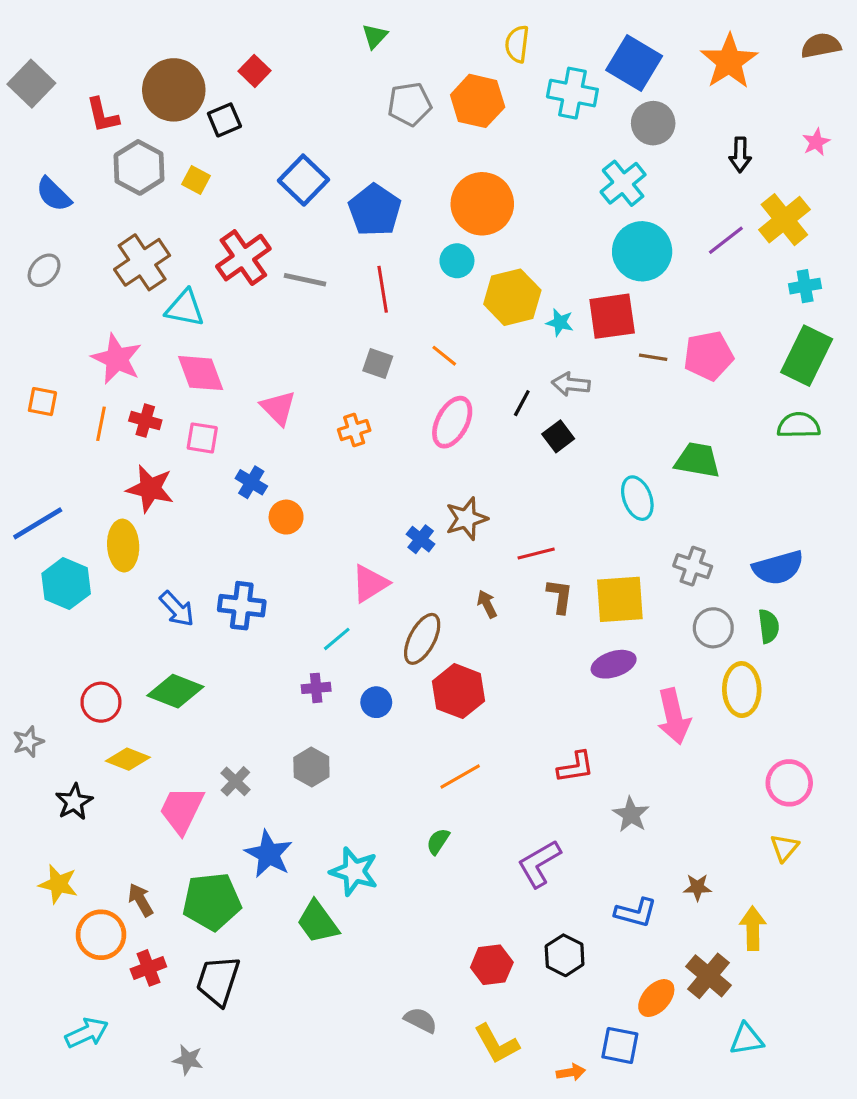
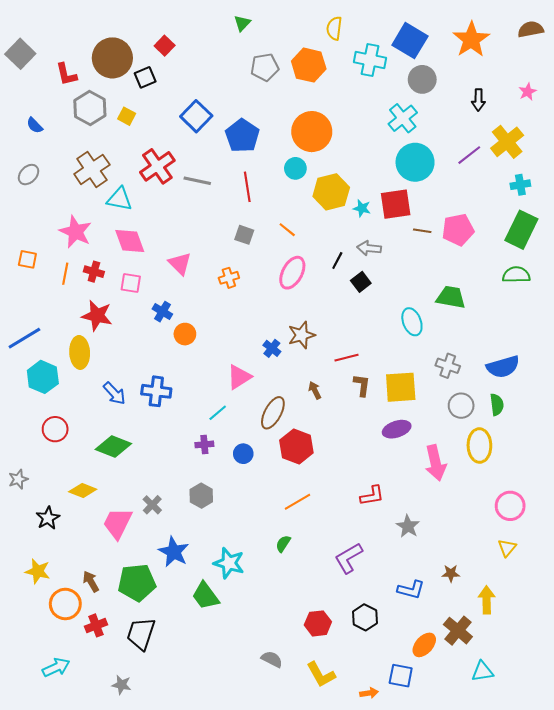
blue semicircle: (54, 194) -> (35, 125), size x0.7
red circle: (101, 702) -> (55, 429), moved

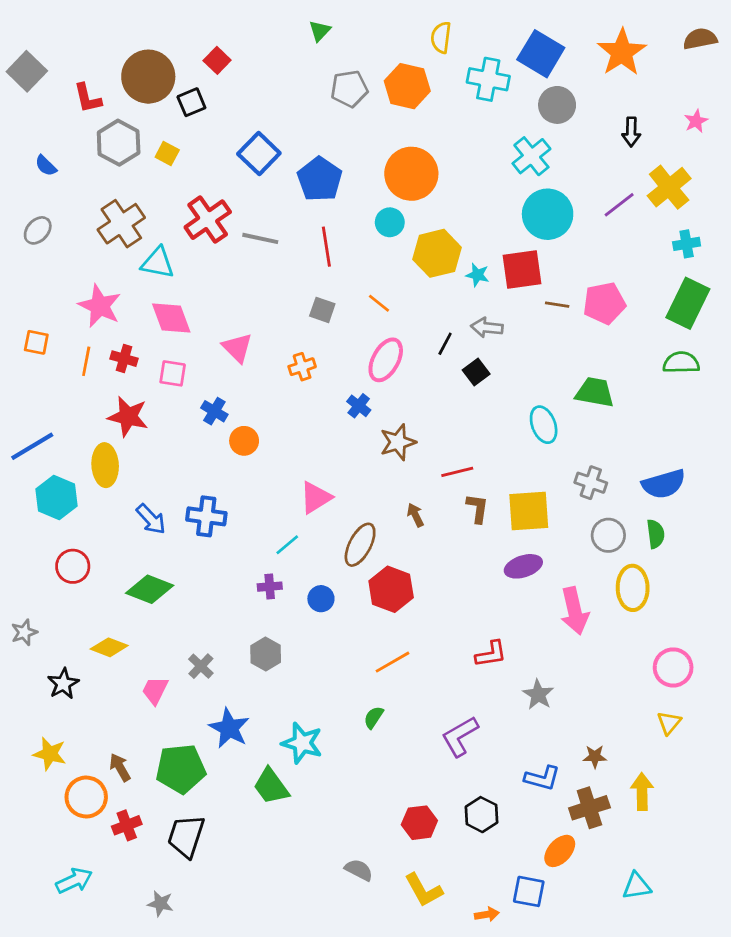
blue cross: (272, 348) -> (359, 406), moved
pink trapezoid: (117, 523) -> (155, 690), size x0.7
brown cross: (458, 631) -> (589, 808), moved, turned 32

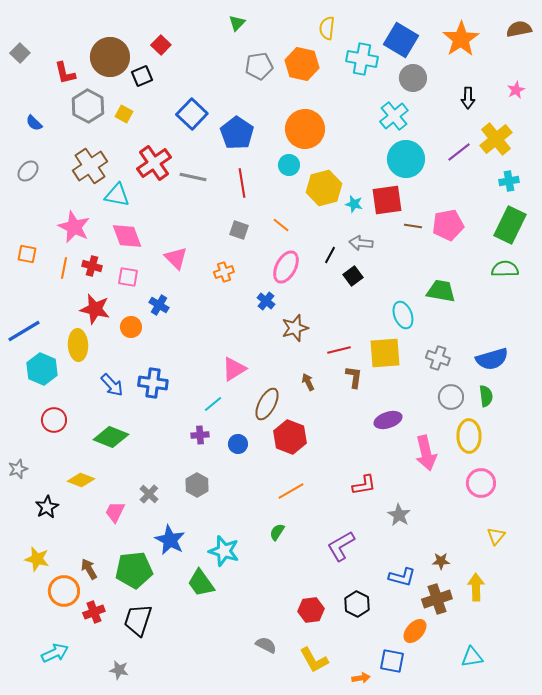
gray square: (27, 71) -> (20, 53), size x0.7
orange circle: (244, 441) -> (131, 327), moved
yellow square: (529, 511) -> (385, 353), moved
pink circle: (673, 667) -> (481, 483), moved

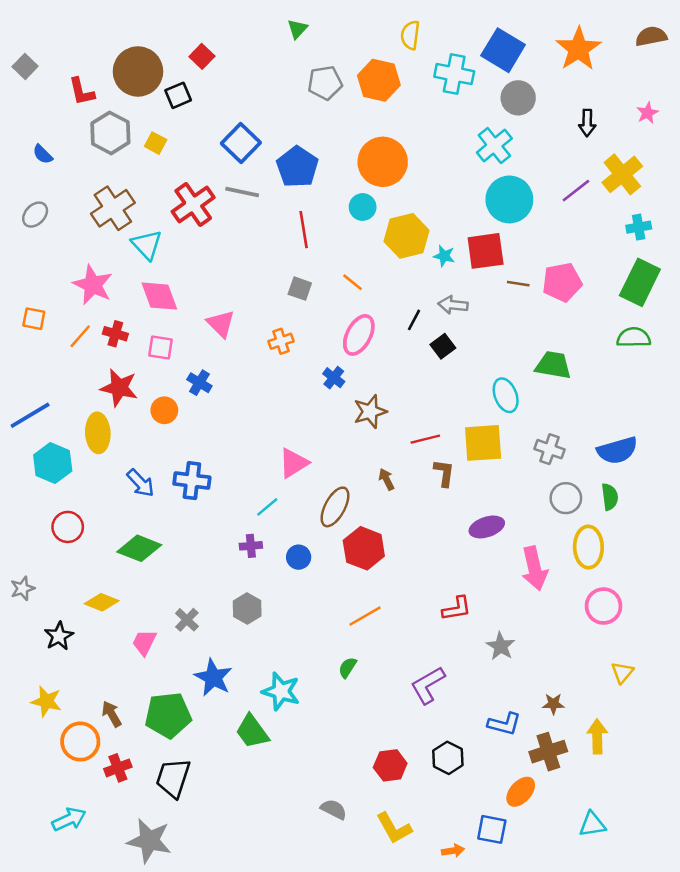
gray line: (193, 177) -> (242, 192), moved
cyan triangle: (117, 195) -> (147, 245), turned 36
orange line: (64, 268) -> (80, 336), turned 30
gray star: (119, 670) -> (149, 841), size x1.8

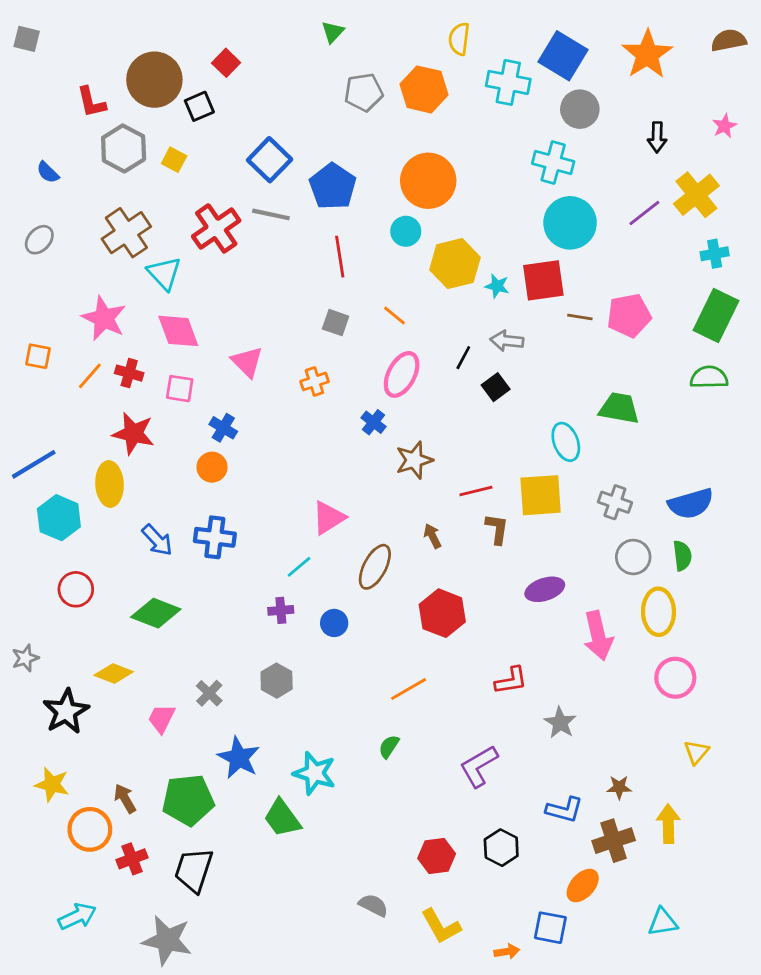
gray square: (25, 66) -> (27, 39), moved, turned -30
cyan cross: (494, 146) -> (553, 162), turned -36
orange circle: (164, 410) -> (212, 467), moved
red hexagon: (364, 548) -> (442, 613), moved
black star: (59, 636) -> (66, 711), size x1.4

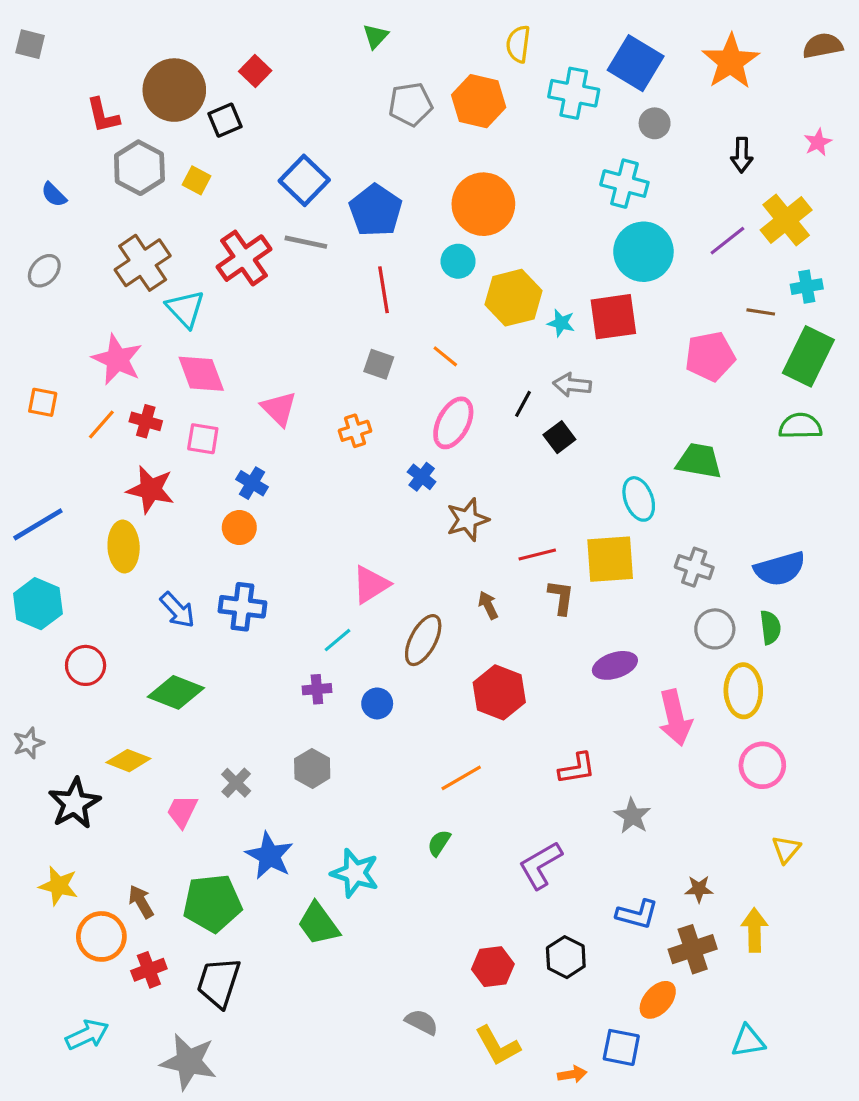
gray circle: (580, 109) -> (655, 123), size x0.7
brown line: (580, 317) -> (761, 312), moved
cyan hexagon: (59, 518) -> (38, 604), moved

